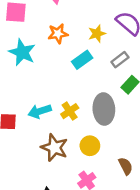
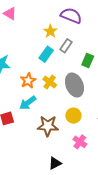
orange star: (58, 34) -> (28, 80), moved
gray rectangle: (120, 60) -> (66, 46), moved
yellow cross: (70, 111) -> (50, 82), moved

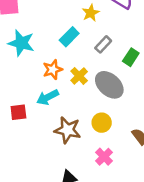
gray rectangle: (66, 46) -> (103, 44), moved
cyan rectangle: (46, 54) -> (69, 37), moved
gray ellipse: (74, 85) -> (109, 85), turned -35

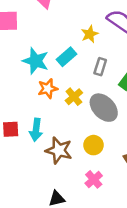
cyan star: (21, 43) -> (36, 61), moved
gray rectangle: (103, 44) -> (100, 67), turned -30
cyan arrow: (48, 97) -> (36, 130), moved, turned -60

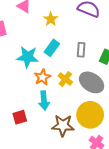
yellow star: (90, 34) -> (51, 19), moved
cyan arrow: (36, 130) -> (44, 101), moved
yellow circle: (94, 145) -> (90, 115), size x1.6

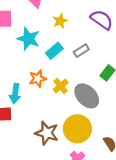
gray rectangle: (81, 50) -> (81, 51), moved, turned 40
cyan star: (28, 57) -> (28, 39), moved
cyan arrow: (44, 101) -> (15, 94), moved

